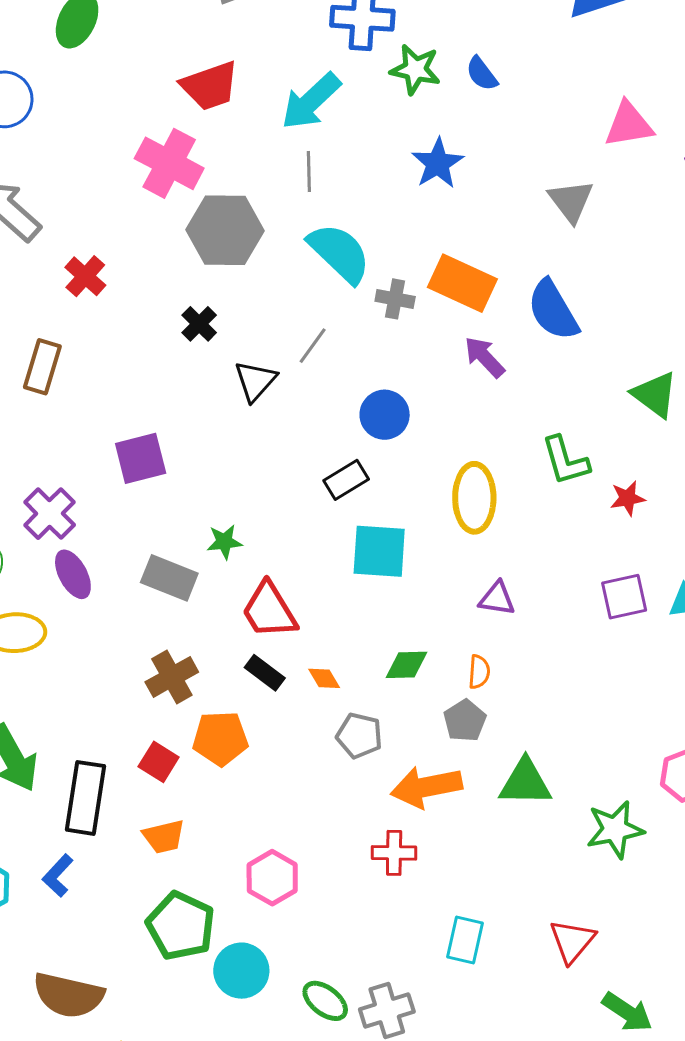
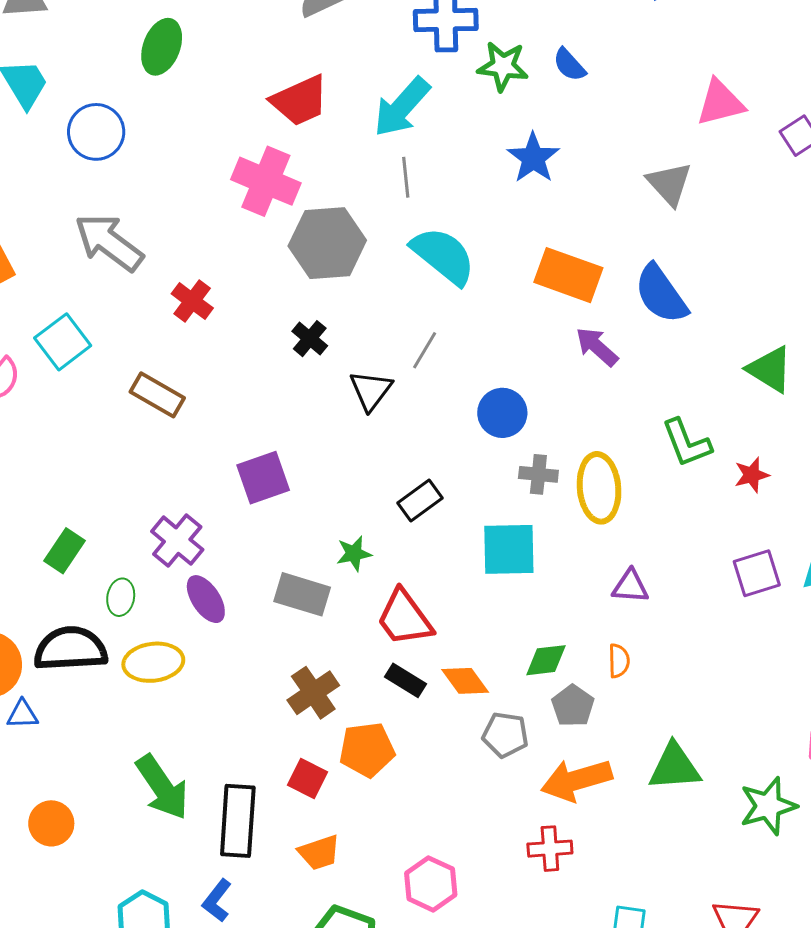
gray cross: (395, 299) -> (538, 474), moved
brown rectangle: (42, 367) -> (157, 395), turned -72
black rectangle: (346, 480) -> (420, 501), moved
orange diamond: (324, 678) -> (465, 681), size x1.4
gray pentagon: (465, 721) -> (573, 706), moved

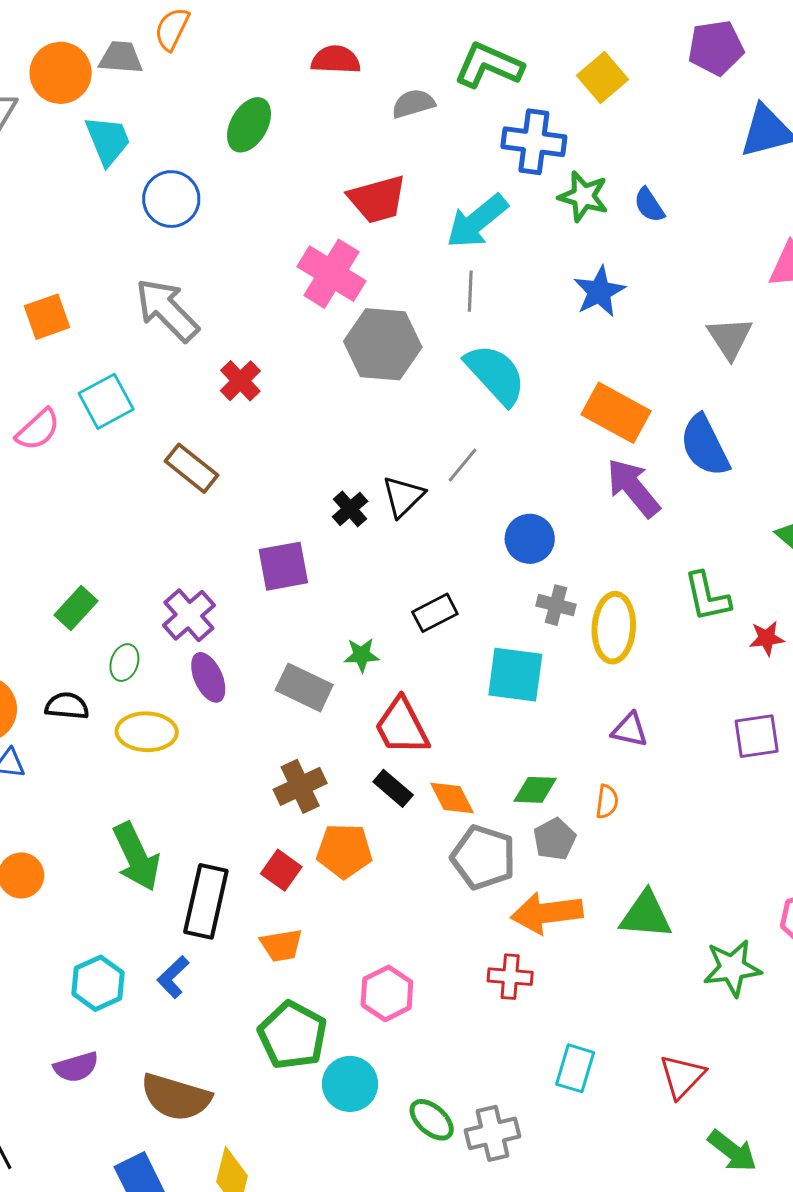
black cross: (310, 339) -> (350, 509), moved
purple arrow: (597, 347) -> (633, 488), size x1.4
black semicircle: (71, 649) -> (67, 706), size x0.6
gray pentagon: (505, 735) -> (483, 857), size x1.4

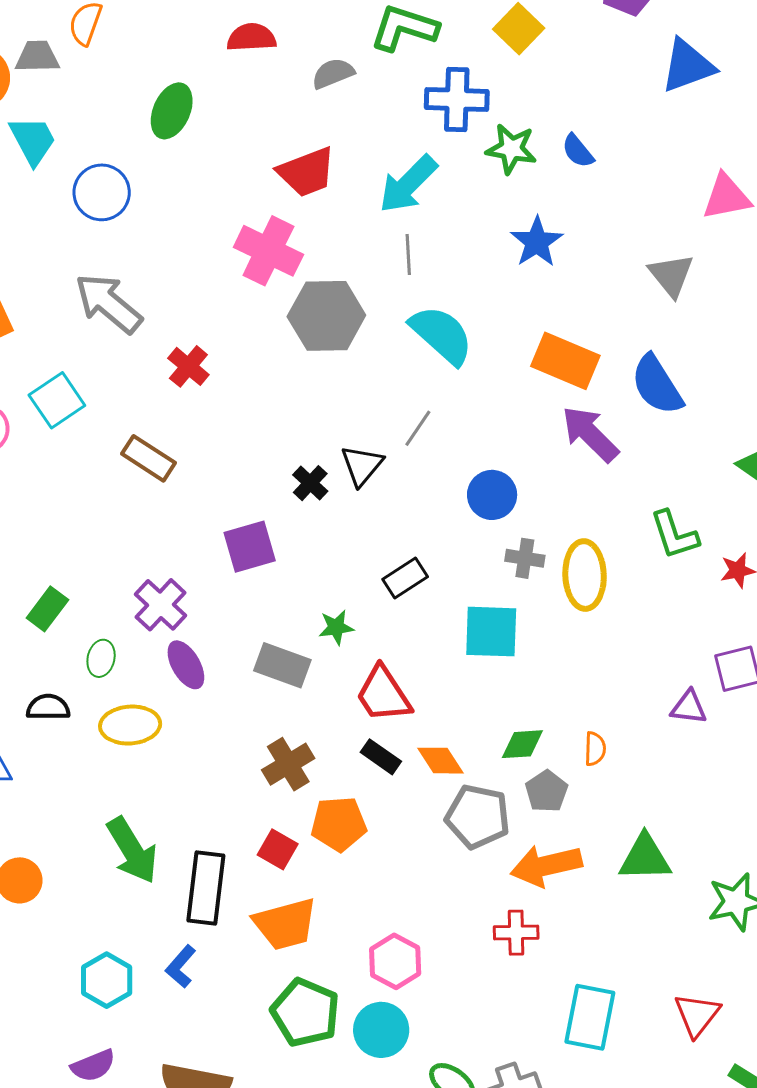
purple triangle: (630, 730) -> (689, 707), moved
orange trapezoid: (281, 945) -> (285, 924), size x1.5
cyan rectangle: (575, 1068) -> (590, 1017), size x1.4
cyan circle: (350, 1084) -> (381, 1030), moved

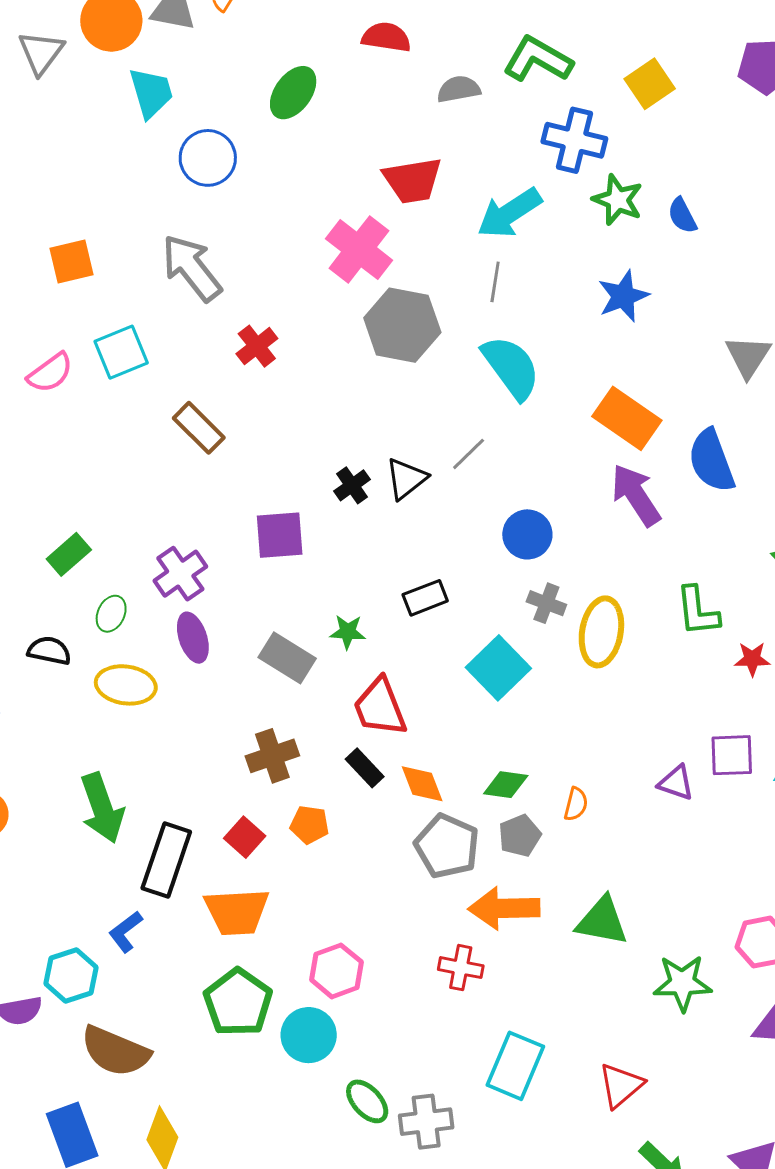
cyan square: (491, 632) -> (498, 668), turned 32
orange pentagon: (339, 824) -> (310, 825), size x0.7
cyan hexagon: (107, 980) -> (71, 976), moved

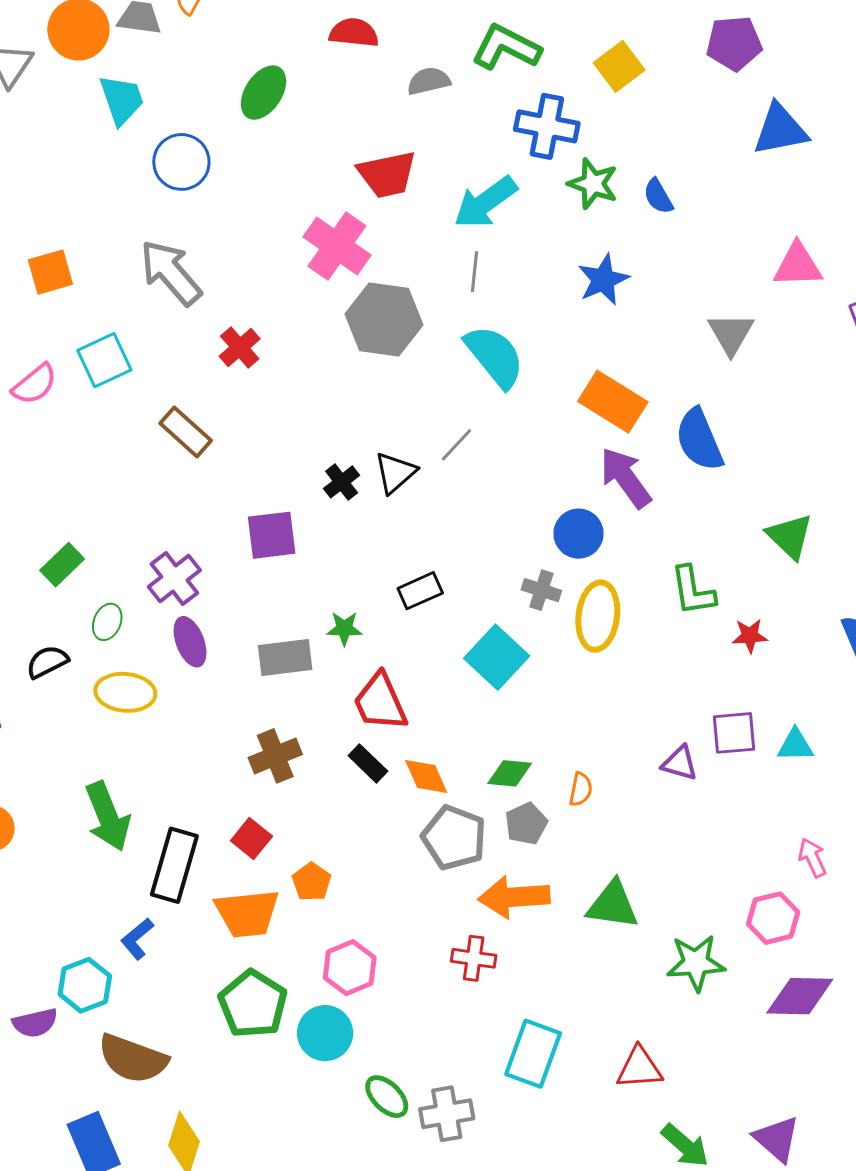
blue circle: (527, 534) -> (578, 534), moved
black semicircle: (49, 651) -> (47, 662), turned -36
gray rectangle: (287, 658) -> (285, 657), turned -36
orange pentagon: (310, 825) -> (312, 882), moved, turned 30
red triangle: (621, 1085) -> (639, 1068), turned 39

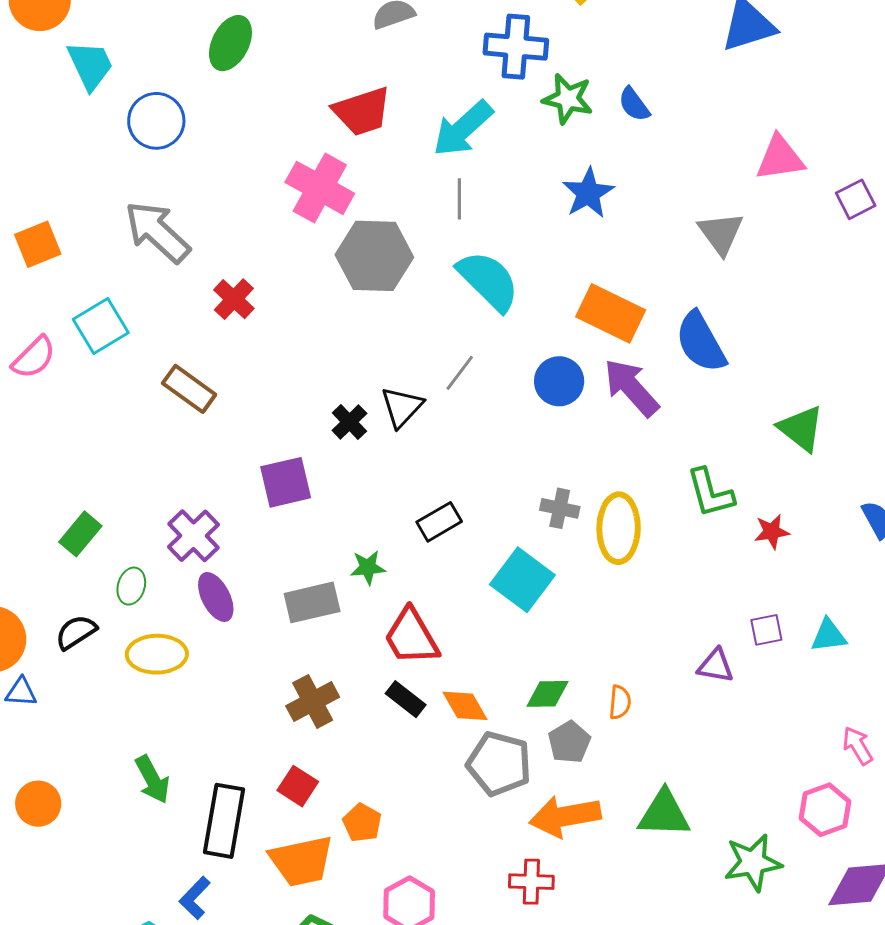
blue circle: (578, 534) -> (559, 381), moved
purple square: (734, 733) -> (766, 630), size x0.7
green arrow: (108, 816) -> (152, 779), size x0.7

